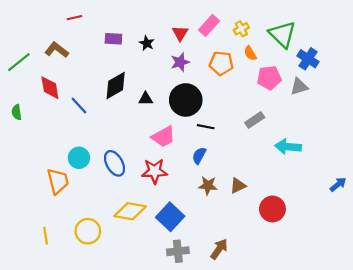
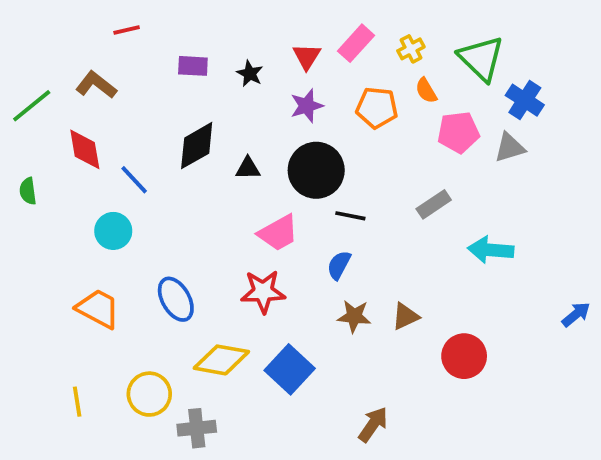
cyan circle: (79, 158) -> (113, 231), moved
blue ellipse: (115, 163) -> (176, 299), moved
orange trapezoid: (58, 181) -> (98, 309), turned -48
gray cross: (178, 251) -> (197, 428), moved

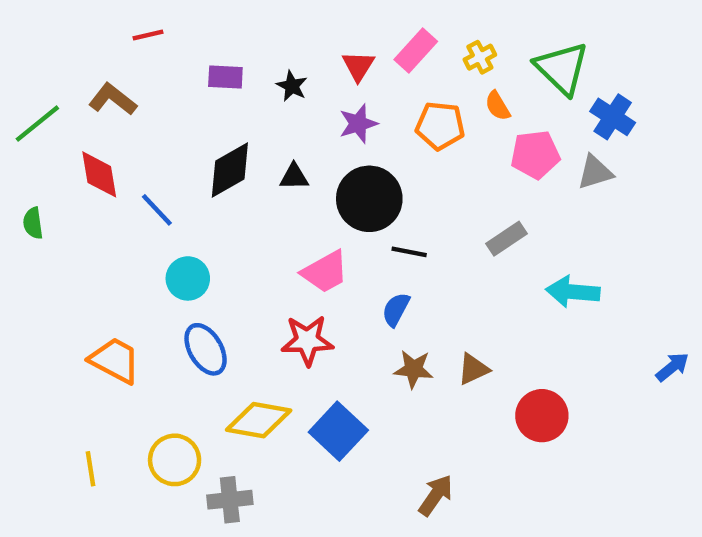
black triangle: (248, 168) -> (294, 177), moved
cyan circle: (113, 231) -> (188, 278), moved

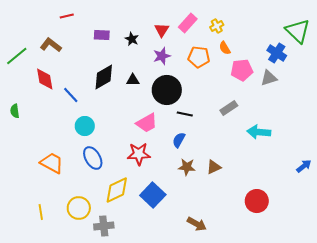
green triangle: (562, 68) -> (298, 31), moved
green semicircle: (33, 223) -> (15, 111), moved
red circle: (542, 416) -> (257, 201), moved
yellow diamond: (259, 420) -> (117, 190), turned -36
brown arrow: (436, 495) -> (197, 224), turned 84

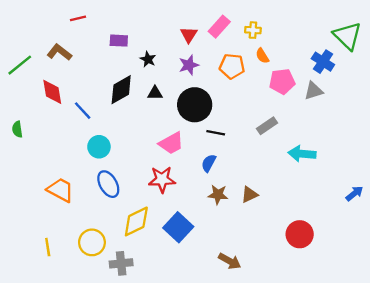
yellow cross: (217, 26) -> (253, 30), turned 32
black star: (132, 39) -> (148, 59), moved

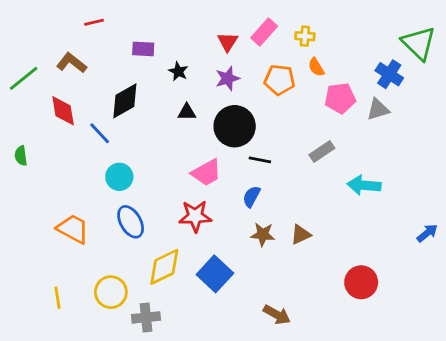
black diamond: (121, 90) -> (125, 101), moved

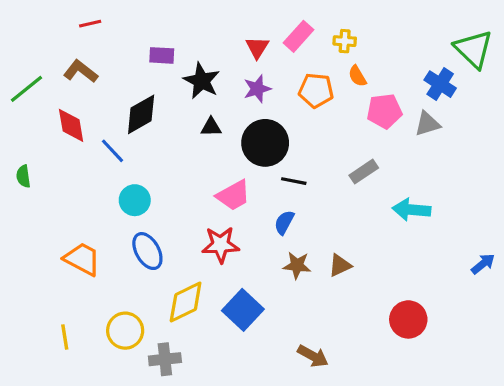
red line: (94, 22) -> (90, 24), moved
black star: (178, 71) -> (202, 81), size x1.6

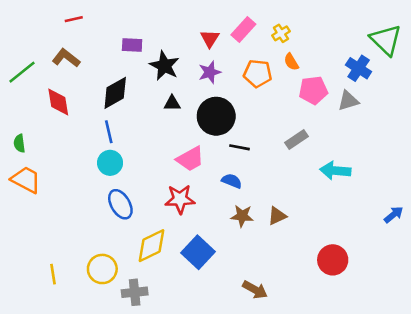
yellow cross: (345, 41) -> (281, 33), turned -36
blue line: (112, 151) -> (109, 132), moved, turned 30
blue semicircle: (284, 222) -> (232, 181), turned 84
orange trapezoid: (82, 259) -> (26, 180), moved

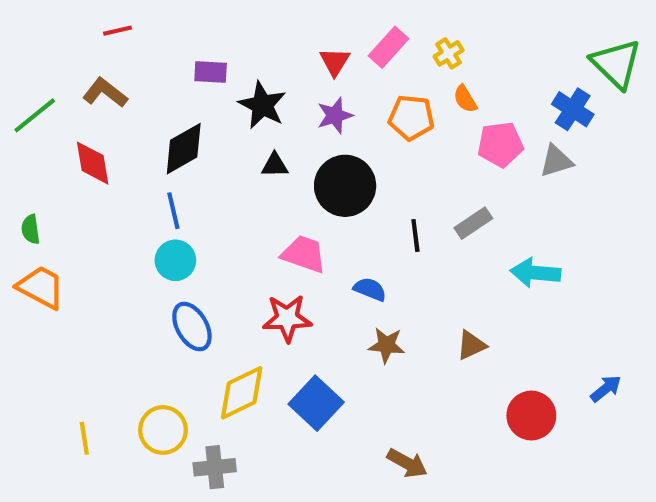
black line: (239, 147) -> (415, 235), moved, turned 72
pink trapezoid: (190, 159) -> (304, 254), turned -132
blue arrow: (394, 215) -> (606, 389), moved
brown triangle: (277, 216) -> (471, 345), moved

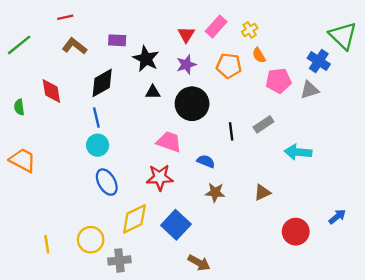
brown L-shape: (105, 93) -> (74, 46), moved
green line: (35, 115) -> (19, 45), moved
green semicircle: (31, 229) -> (19, 107), moved
brown arrow: (407, 463) -> (199, 263), moved

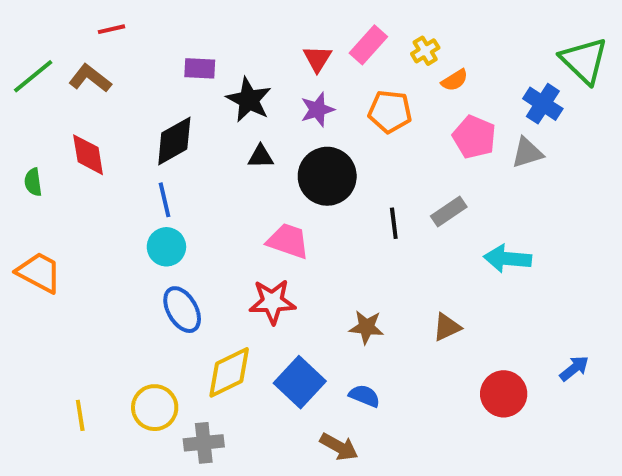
brown L-shape: (74, 46) -> (90, 78), moved
orange semicircle: (259, 55) -> (455, 80), moved, turned -91
pink pentagon: (278, 81) -> (474, 137), turned 30
blue semicircle: (206, 161) -> (364, 396), moved

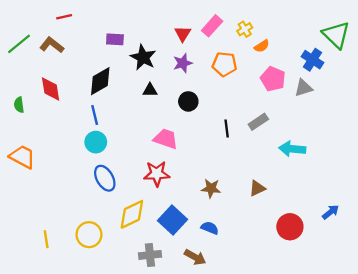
black circle: (327, 176) -> (188, 101), size x0.6
gray cross: (204, 443) -> (150, 255), moved

